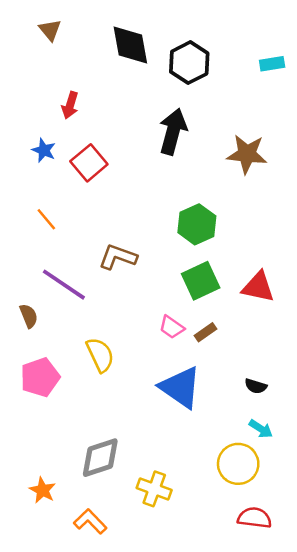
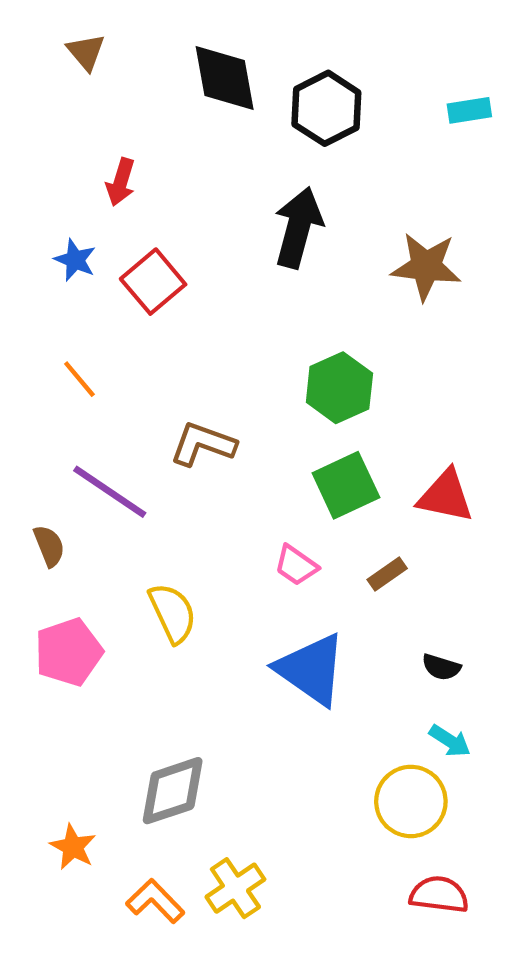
brown rectangle: (206, 332) -> (387, 574), moved
yellow cross: (154, 489) -> (235, 888), moved, turned 36

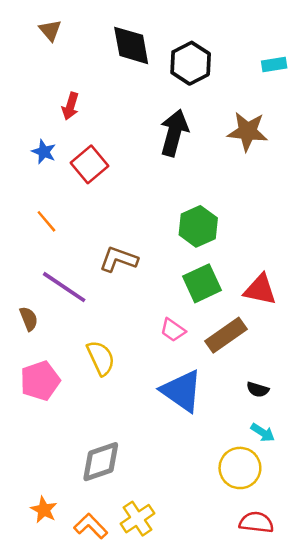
brown star: (426, 266) -> (248, 131), moved
brown rectangle: (387, 574) -> (226, 335), size x1.8
orange star: (73, 847) -> (44, 510), moved

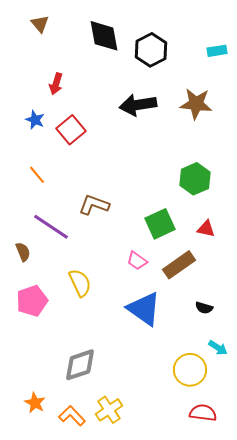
black arrow: (174, 133) -> (138, 105), turned -114
green hexagon: (198, 226) -> (195, 179), moved
red triangle: (260, 290) -> (206, 229), size x0.7
cyan arrow: (263, 433) -> (218, 348), moved

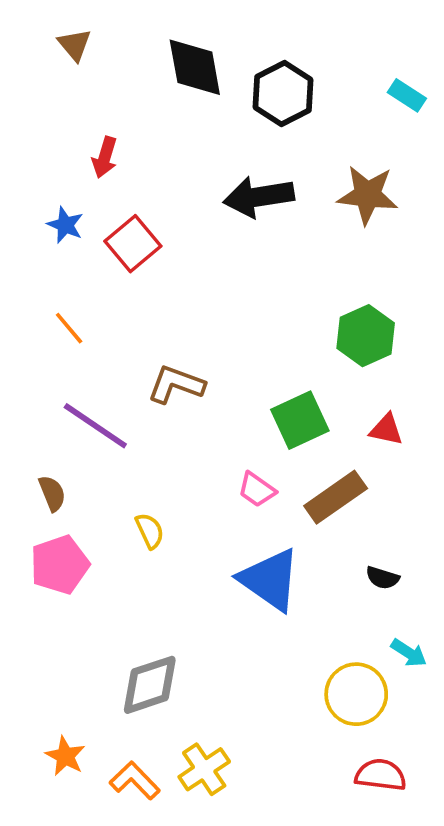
cyan rectangle: (217, 51) -> (407, 95), turned 42
brown semicircle: (23, 252) -> (52, 493), moved
yellow semicircle: (80, 283) -> (150, 531), size x0.7

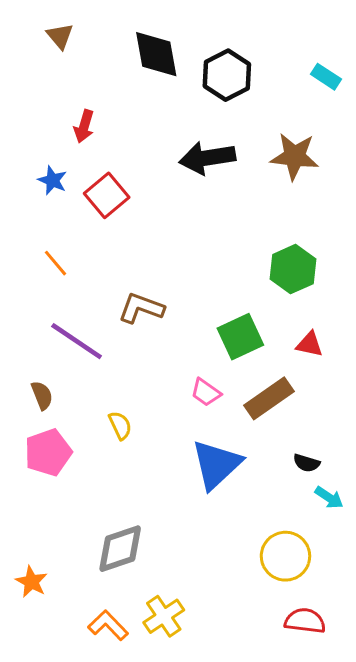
blue triangle: (270, 580) -> (216, 464), turned 42
cyan arrow: (409, 653) -> (329, 498), moved
orange star: (65, 756) -> (31, 582), moved

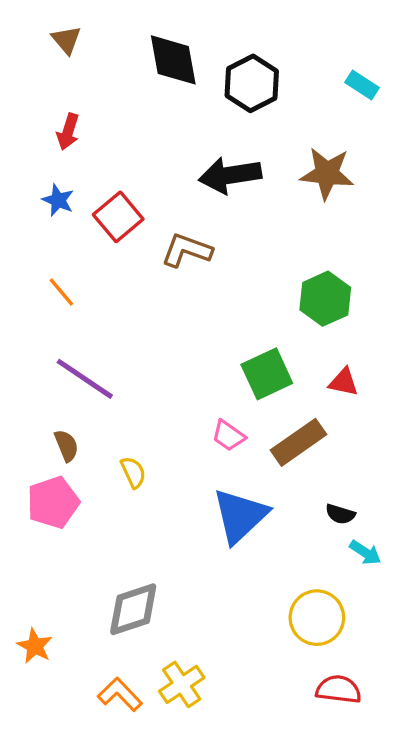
red arrow: (84, 126) -> (68, 132), moved
brown L-shape: (141, 308) -> (187, 250), moved
brown semicircle: (42, 395) -> (66, 446), moved

